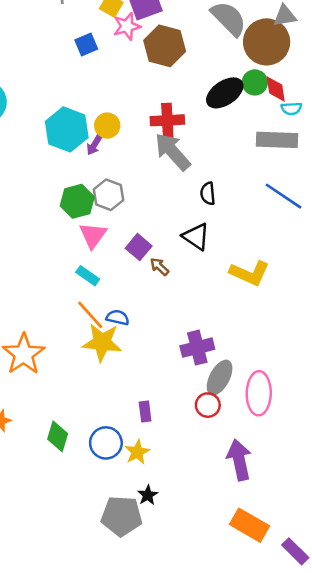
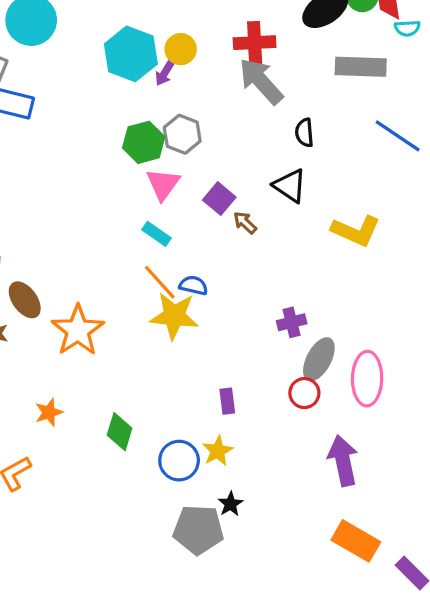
gray rectangle: (277, 140) -> (361, 67), moved
purple cross: (197, 348) -> (292, 322), size x0.7
blue circle: (106, 443) -> (179, 461), moved

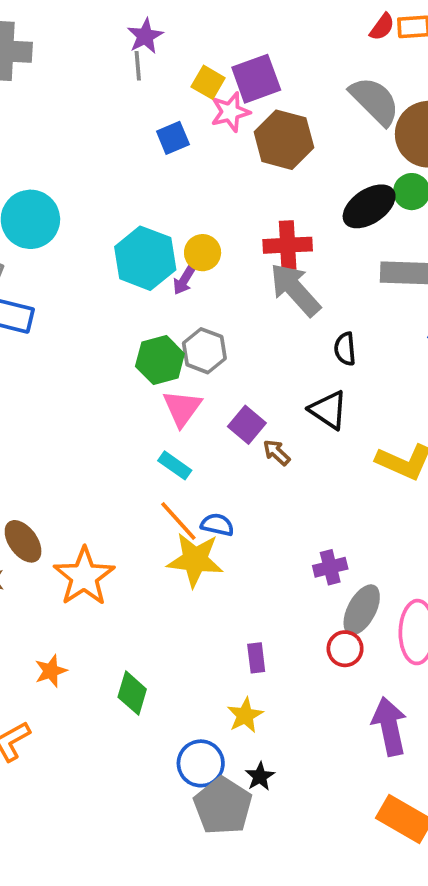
blue circle: (179, 461) -> (201, 763), moved
gray pentagon: (198, 530) -> (223, 806), turned 30

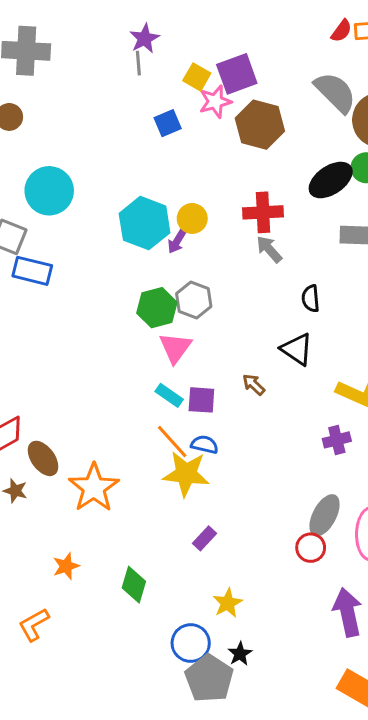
gray arrow: (295, 290) -> (269, 249), size x0.6
purple square: (247, 425) -> (201, 400), moved, turned -36
purple cross: (330, 567) -> (337, 440), moved
purple rectangle: (256, 658) -> (205, 538), moved, turned 50

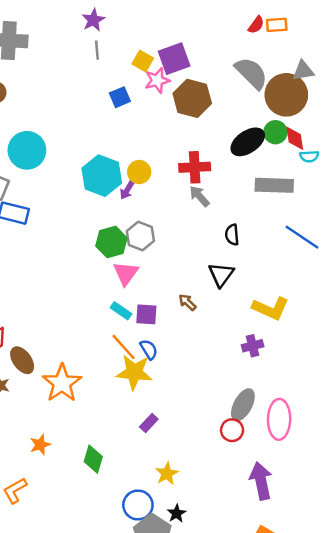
purple star: (145, 39) -> (93, 20), moved
black triangle: (297, 349) -> (221, 275), turned 32
blue semicircle: (205, 445) -> (149, 349), turned 45

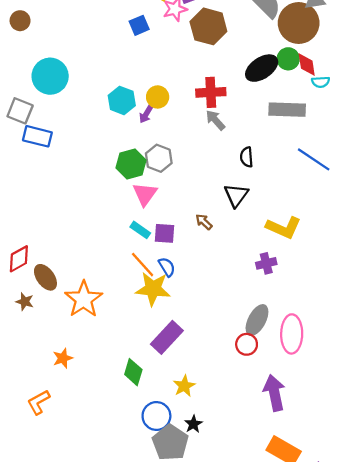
cyan hexagon: (102, 176) -> (122, 100), size x0.7
purple rectangle: (149, 423) -> (167, 337), size x1.8
green diamond: (93, 459) -> (133, 372), moved

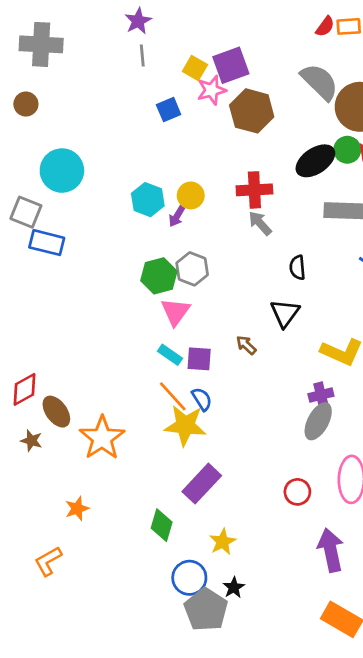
gray ellipse: (257, 320) -> (318, 421), moved

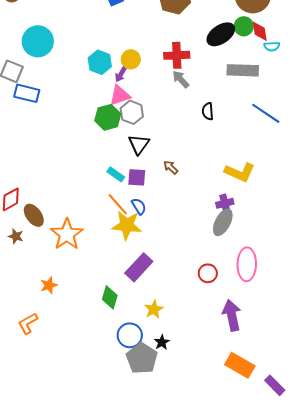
pink triangle: (176, 312) -> (120, 95), moved, turned 35
black triangle: (285, 313) -> (139, 144), moved

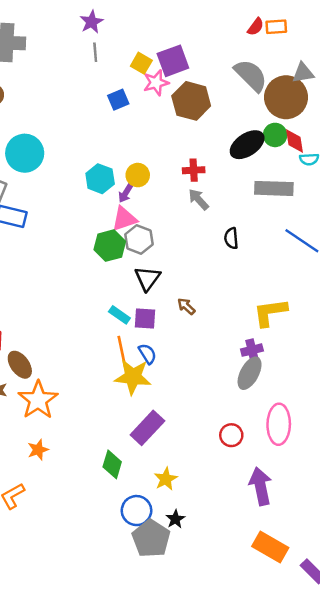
red cross: (177, 55) -> (194, 170), size x0.7
yellow L-shape: (240, 172) -> (270, 312), turned 148
orange line: (118, 204) -> (122, 351), turned 30
orange star: (67, 234) -> (38, 400), moved

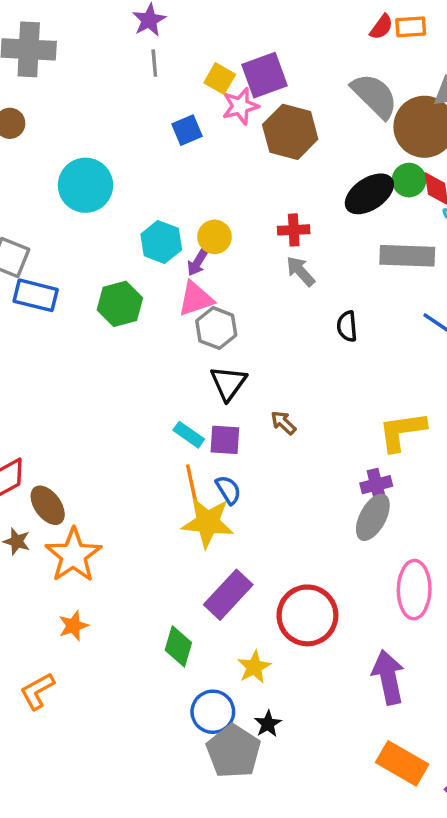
cyan circle: (25, 153) -> (85, 185), moved
green hexagon: (110, 246) -> (120, 304), moved
red circle: (231, 435) -> (307, 615), moved, size x1.8

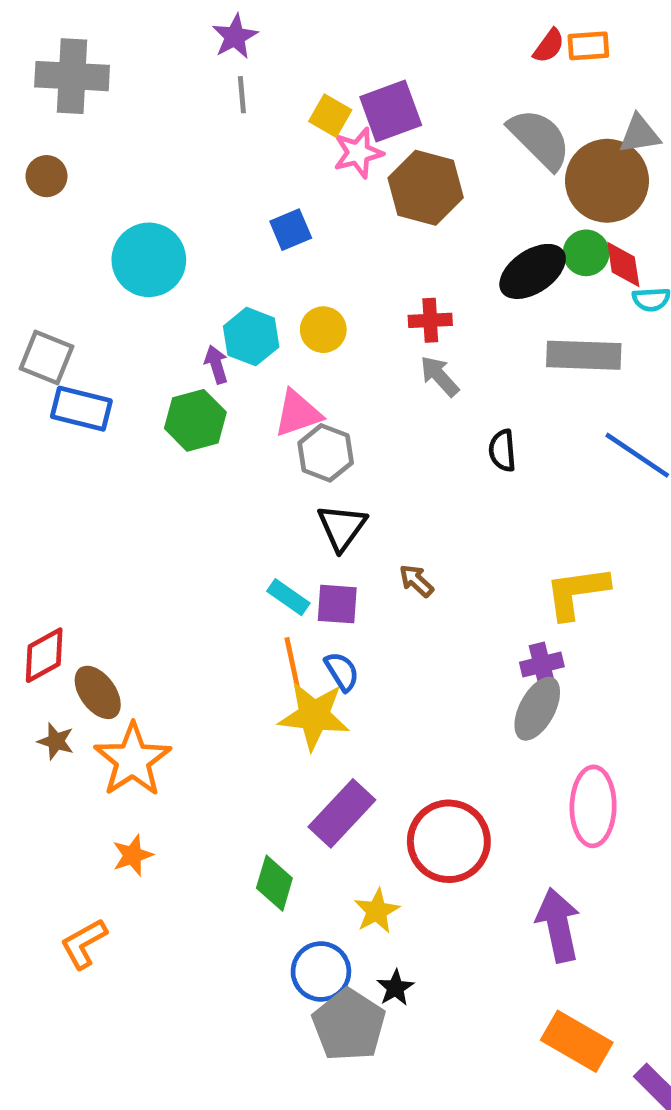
blue square: (187, 130) -> (291, 230), moved
purple arrow: (197, 263) -> (216, 365), moved, turned 132

